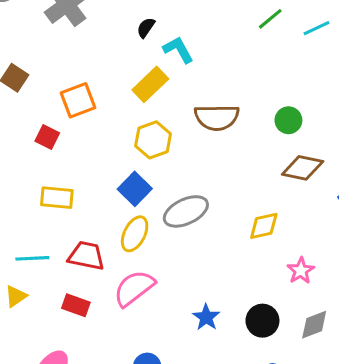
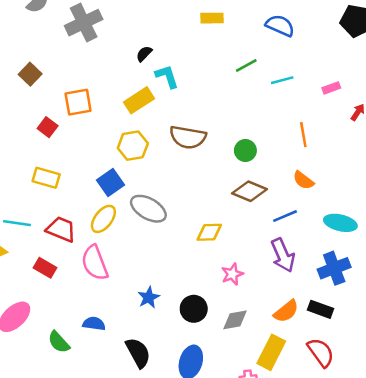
gray ellipse: (186, 211) -> (148, 209), turned 45
pink semicircle: (134, 288) -> (95, 263), turned -84

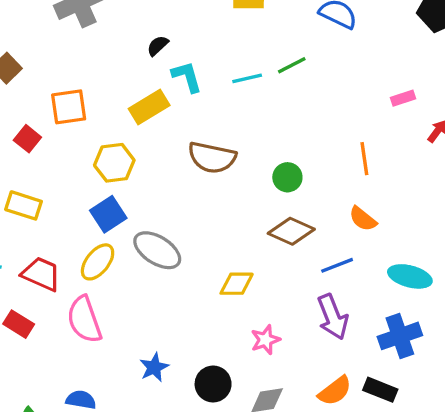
cyan line: (282, 80) -> (247, 78), moved
yellow hexagon: (133, 146) -> (114, 163), moved

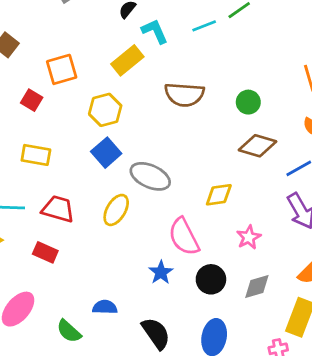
yellow ellipse: (98, 262) -> (116, 210), moved
pink semicircle: (84, 320) -> (184, 237), moved

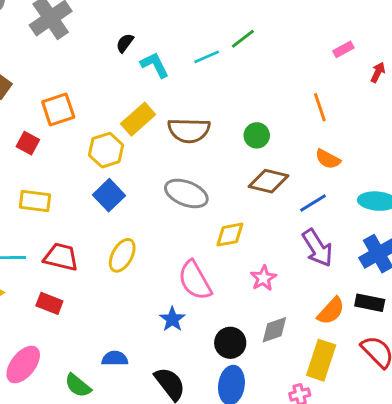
yellow rectangle: (127, 60) -> (138, 119), moved
gray ellipse: (150, 176) -> (186, 193), moved
black circle: (211, 279) -> (230, 343), moved

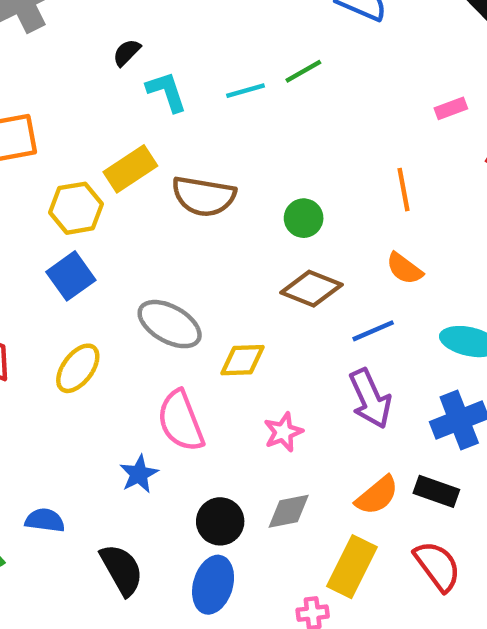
gray ellipse: (186, 193) -> (170, 324), moved

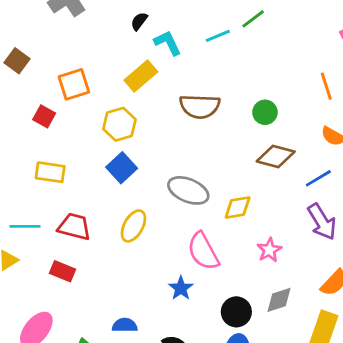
yellow rectangle: (130, 169) -> (141, 76), moved

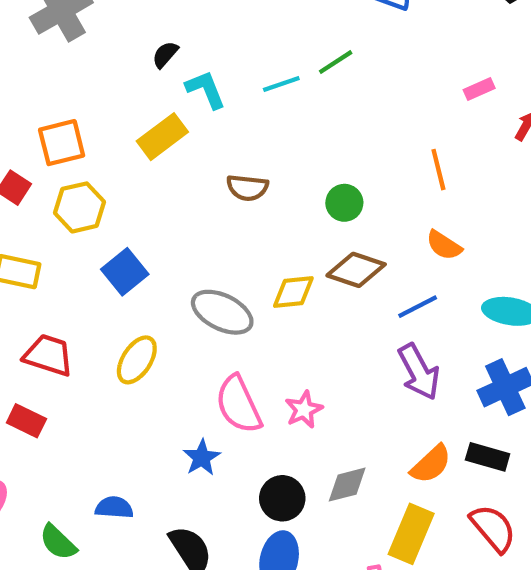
brown semicircle: (200, 106) -> (247, 188), size x0.7
yellow hexagon: (119, 124) -> (79, 207), moved
yellow diamond: (238, 208) -> (293, 292), moved
pink star: (269, 250) -> (304, 410), moved

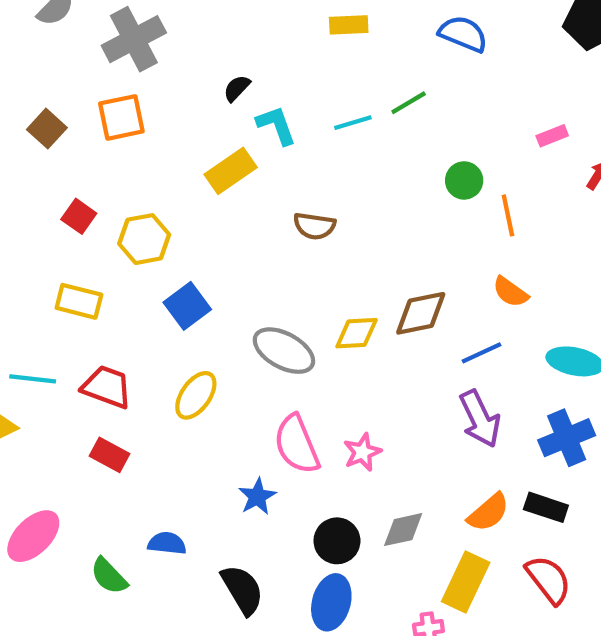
orange square: (62, 143) -> (121, 117), moved
green circle: (344, 203) -> (464, 180), moved
brown diamond: (356, 270) -> (421, 313), turned -32
red rectangle: (26, 421) -> (109, 455), moved

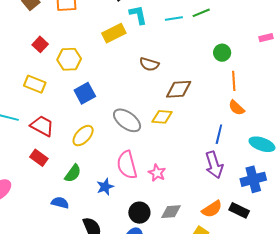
orange line: (508, 215) -> (234, 81), moved
brown diamond: (421, 313) -> (179, 89), moved
blue line: (481, 353) -> (219, 134), turned -60
pink star: (362, 452) -> (157, 173), turned -30
green semicircle: (109, 576) -> (73, 173), moved, turned -108

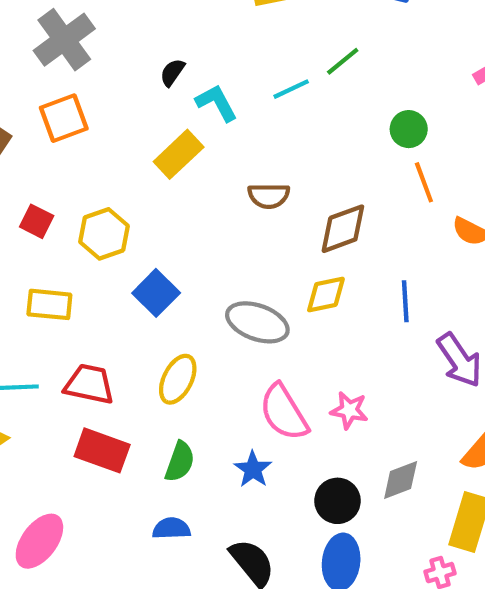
orange line: (234, 81) -> (424, 182), moved
blue line: (219, 134) -> (405, 301), moved
red rectangle: (39, 158) -> (102, 450), size x1.4

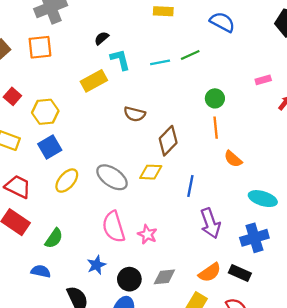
brown diamond: (343, 229) -> (168, 141), turned -40
blue square: (156, 293) -> (50, 147), moved
yellow ellipse: (178, 379) -> (67, 181), moved
blue star: (253, 469) -> (96, 265), moved

